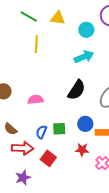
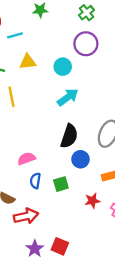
blue circle: (85, 124) -> (81, 159), moved
blue semicircle: (41, 132) -> (35, 181), moved
red square: (48, 158) -> (60, 246), moved

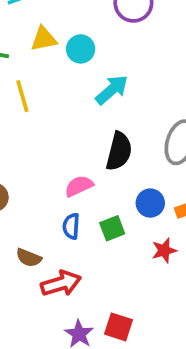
cyan circle: (63, 67) -> (81, 49), moved
pink semicircle: (26, 159) -> (79, 186), moved
blue circle: (81, 159) -> (150, 203), moved

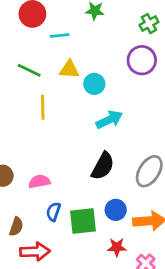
pink semicircle: (79, 186) -> (39, 182), moved
green square: (112, 228) -> (83, 221), size x1.5
brown semicircle: (29, 258) -> (16, 227), turned -108

